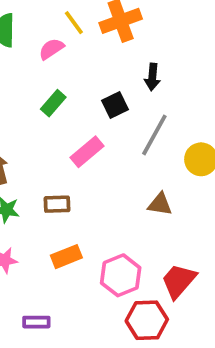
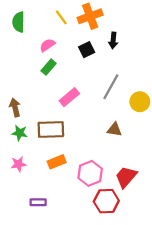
pink semicircle: (51, 49) -> (47, 45), moved
black arrow: (152, 77) -> (113, 40), moved
black square: (115, 105) -> (87, 50), moved
brown rectangle: (57, 204) -> (51, 129), size x1.6

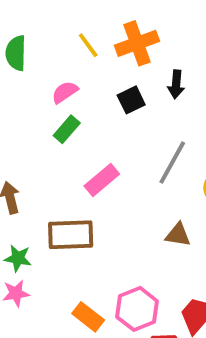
green star: (20, 133) -> (18, 258), moved
orange rectangle: (57, 162) -> (88, 317), moved, turned 60

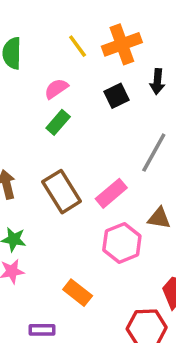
pink rectangle: (102, 180) -> (111, 193), moved
brown rectangle: (71, 235) -> (62, 192), moved, turned 60
pink hexagon: (137, 309) -> (122, 243), moved

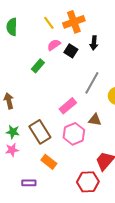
pink semicircle: (56, 89) -> (54, 45), moved
black square: (117, 96) -> (71, 51), turned -32
brown rectangle: (62, 192) -> (40, 132), moved

